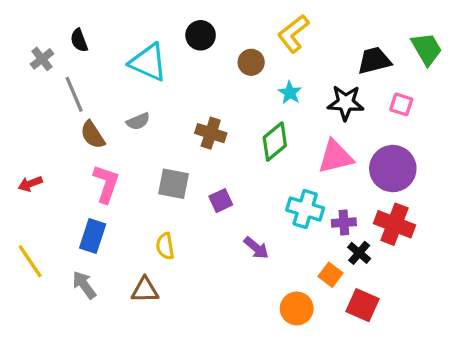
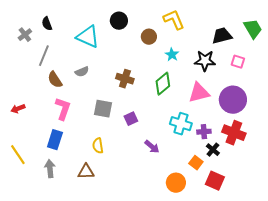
yellow L-shape: (293, 34) -> (174, 20), turned 105
gray line: (74, 94) -> (44, 56), turned 45
gray arrow: (84, 285) -> (50, 169), turned 30

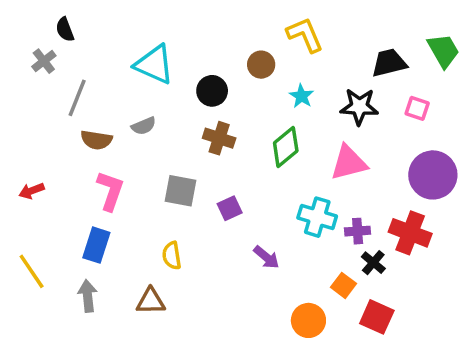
black circle: (119, 21) -> (212, 91), moved
black semicircle: (47, 24) -> (65, 30), moved
brown semicircle: (55, 80) -> (96, 140), turned -48
purple circle: (233, 100) -> (433, 175), moved

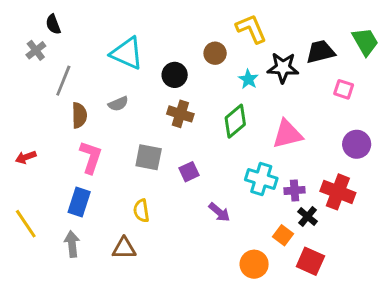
black star: (359, 107) -> (283, 68), moved
brown semicircle: (96, 140) -> (79, 115), turned -100
purple circle: (433, 175) -> (357, 144), size x0.7

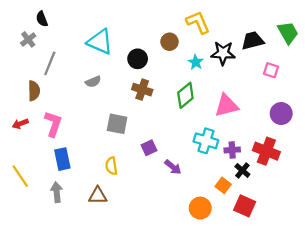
brown semicircle: (79, 115) -> (34, 91), moved
pink L-shape: (91, 157) -> (53, 124), moved
purple square: (189, 172) -> (149, 148), moved
blue rectangle: (79, 202) -> (62, 159), turned -30

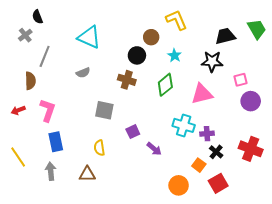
black star: (223, 53) -> (212, 62), moved
black circle: (138, 59) -> (137, 55), moved
pink square: (271, 70) -> (240, 80), moved, turned -32
red cross: (266, 151) -> (251, 149), moved
red square: (245, 206) -> (218, 183), turned 36

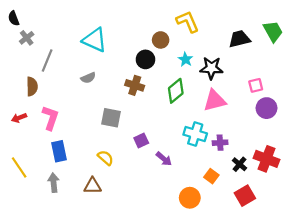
black semicircle: (37, 17) -> (14, 18), moved
black star: (212, 62) -> (211, 68), moved
yellow semicircle: (99, 148) -> (106, 158), turned 140
black cross: (216, 152) -> (239, 164), moved
red square: (218, 183) -> (245, 196), moved

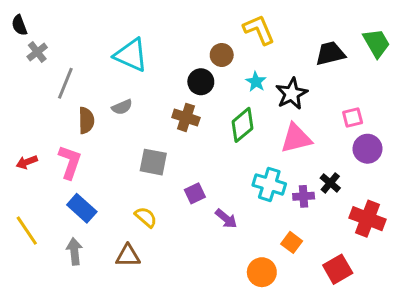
black star: (211, 68) -> (292, 94), turned -30
brown semicircle: (32, 86) -> (86, 120), moved
blue rectangle: (59, 151) -> (82, 208), turned -36
black cross: (239, 164) -> (330, 183), moved

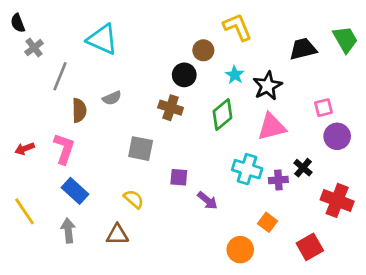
cyan triangle: (131, 55) -> (102, 39), moved
purple square: (195, 193) -> (179, 177), turned 30

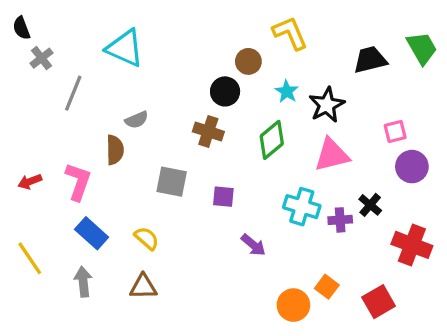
brown semicircle: (79, 110) -> (115, 150), moved
purple square: (179, 177) -> (223, 197), moved
yellow semicircle: (134, 199) -> (147, 238), moved
orange square: (268, 222) -> (327, 287), moved

